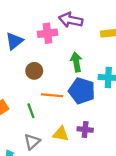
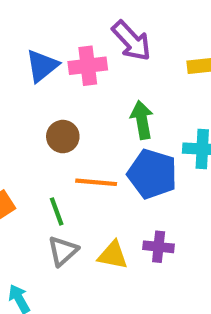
purple arrow: (71, 20) -> (131, 41), turned -145
blue triangle: (14, 41) -> (42, 66), moved
gray triangle: (32, 142) -> (63, 251), moved

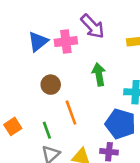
blue pentagon: (152, 174) -> (120, 124), moved
orange line: (96, 182) -> (71, 112), turned 65

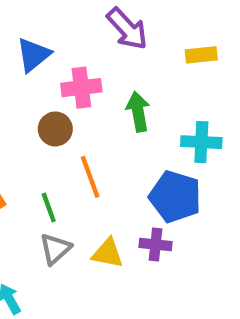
pink cross: (66, 42) -> (81, 88), moved

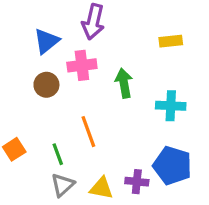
purple arrow: (127, 29) -> (93, 22), moved, turned 56
brown circle: (55, 129) -> (46, 85), moved
blue pentagon: (175, 197) -> (172, 165), moved

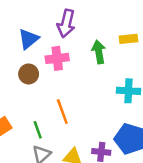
green arrow: (124, 83) -> (99, 52), moved

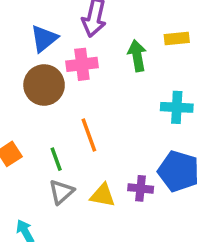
brown circle: (29, 74) -> (44, 85), size x1.5

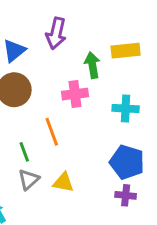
yellow rectangle: (177, 38) -> (126, 51), size x1.4
pink cross: (82, 64) -> (75, 94), moved
purple cross: (141, 188) -> (126, 195), moved

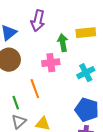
cyan cross: (126, 109) -> (86, 73), turned -30

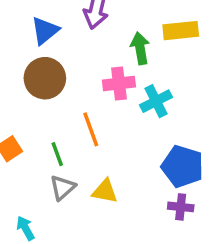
cyan cross: (86, 73) -> (156, 101), moved

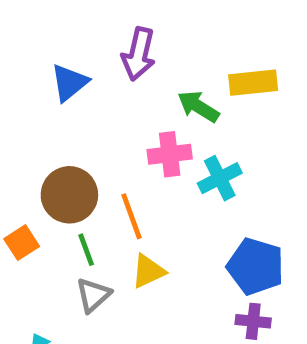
green arrow: (140, 48) -> (198, 107), turned -48
brown circle: (45, 78) -> (69, 195), moved
yellow triangle: (105, 191) -> (148, 271), moved, turned -36

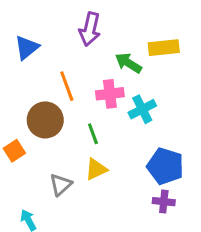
blue triangle: (69, 83) -> (27, 48), moved
orange line: (131, 216) -> (67, 86), moved
green line: (86, 250) -> (93, 134), moved

